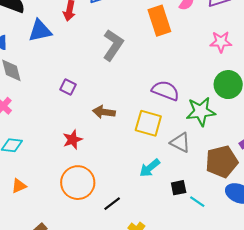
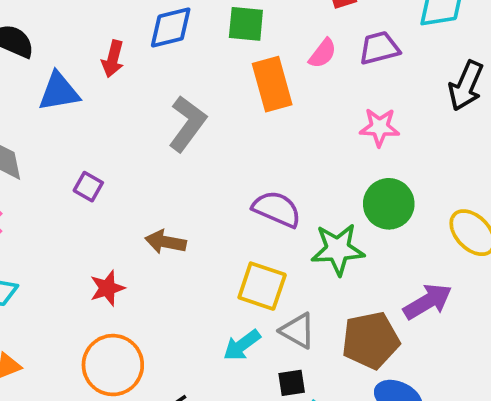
purple square: (68, 87) -> (88, 187), moved
yellow square: (148, 123) -> (262, 286), moved
gray triangle: (180, 143) -> (298, 331), moved

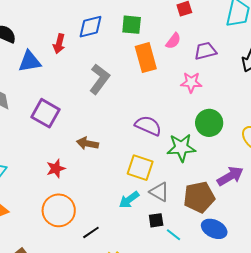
purple trapezoid: (379, 48) -> (205, 51), moved
pink star: (380, 127) -> (191, 82), moved
purple square: (88, 187) -> (46, 113), size x1.8

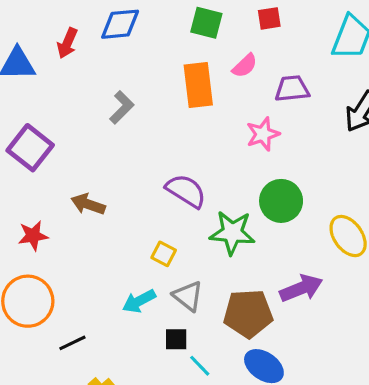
green square: (132, 25) -> (206, 23), moved
gray L-shape: (100, 79) -> (122, 107), size x0.7
pink star: (191, 82) -> (263, 134), turned -30
yellow square: (140, 168) -> (164, 254), size x0.6

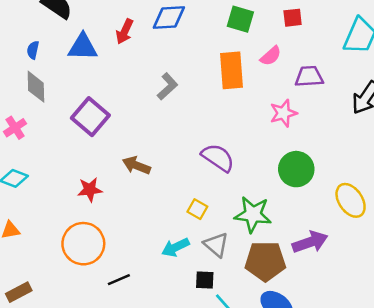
green star: (232, 233) -> (253, 214), moved

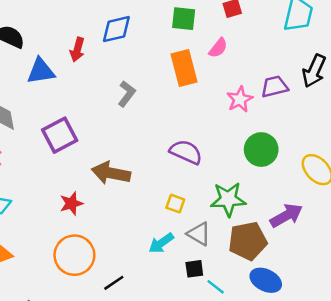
purple trapezoid: (309, 77) -> (275, 87), moved
purple square: (90, 117) -> (60, 135), turned 32
brown arrow: (136, 165) -> (111, 173), size x1.4

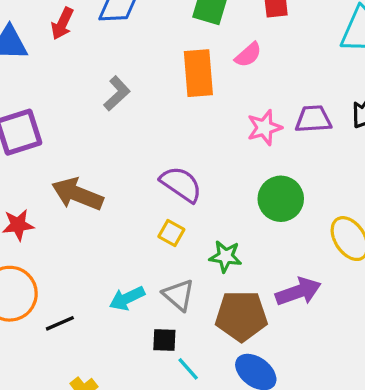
green star: (228, 199) -> (225, 256), size x0.7
yellow square: (175, 204) -> (171, 233), moved
black line: (114, 283) -> (60, 323), moved

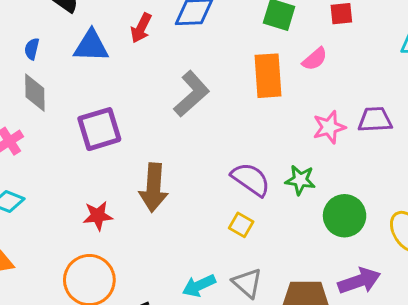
gray L-shape: (117, 93) -> (192, 94), size x1.4
brown arrow: (77, 194) -> (154, 188), turned -108
green circle: (281, 199) -> (345, 216), moved
green star: (225, 256) -> (300, 180), moved

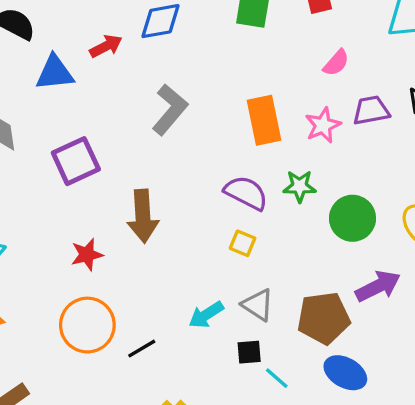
red arrow: (141, 28) -> (106, 46), turned -136
pink semicircle: (315, 59) -> (336, 63), moved
orange rectangle: (268, 76) -> (264, 120), moved

